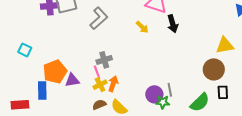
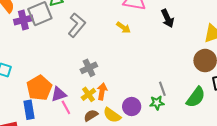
black arrow: (173, 24) -> (167, 18), moved
pink line: (97, 72) -> (66, 107), moved
purple circle: (154, 94) -> (132, 107), moved

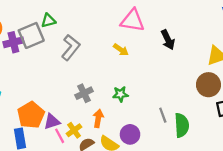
yellow cross: (88, 94) -> (74, 130), moved
green semicircle: (196, 97) -> (182, 125), moved, turned -40
green star: (157, 103) -> (120, 94), moved

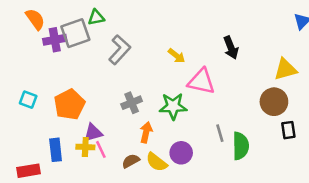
pink triangle: (132, 21) -> (201, 81), moved
green star: (120, 94) -> (173, 106), size x1.5
orange pentagon: (31, 115) -> (69, 104), moved
yellow cross: (74, 130) -> (85, 147), moved, turned 35

